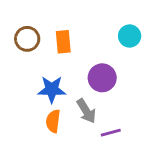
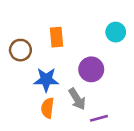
brown circle: (27, 39) -> (20, 50), moved

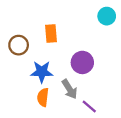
cyan circle: (116, 32) -> (107, 16), moved
purple line: (99, 118) -> (89, 107), turned 56

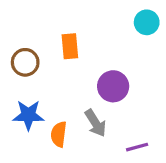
blue star: (42, 72) -> (28, 115), moved
purple line: (89, 107) -> (137, 147), moved, turned -56

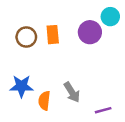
brown circle: (25, 62) -> (26, 37), moved
purple circle: (113, 86) -> (90, 32), moved

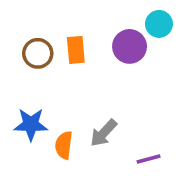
gray arrow: (72, 92) -> (104, 133), turned 75

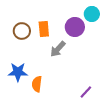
gray arrow: (104, 133) -> (58, 49), moved
purple line: (149, 159) -> (86, 92), turned -32

